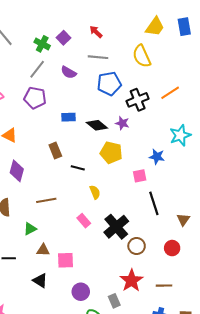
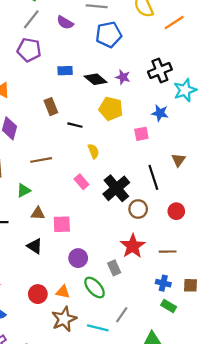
orange line: (170, 93) -> (174, 23), moved
black cross: (138, 100) -> (160, 71), moved
black line: (154, 203) -> (153, 177), moved
brown triangle: (183, 220) -> (178, 160), moved

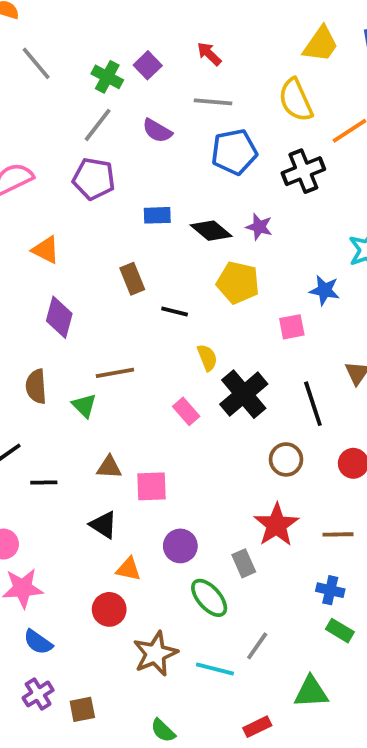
black cross: (160, 71) -> (303, 171), moved
black cross: (116, 188) -> (244, 394), moved
green triangle: (24, 190) -> (84, 406), moved, turned -48
orange triangle: (63, 292) -> (128, 569), moved

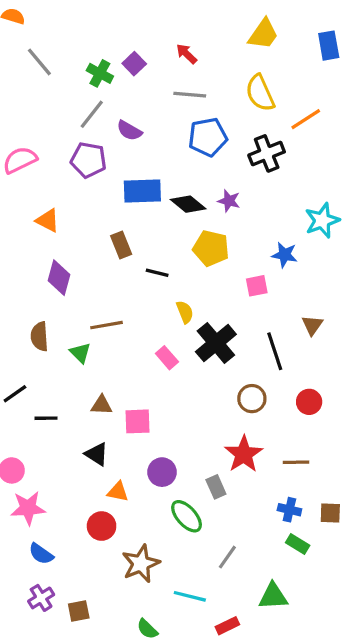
yellow trapezoid: (321, 44) -> (263, 34), moved
purple semicircle: (157, 131) -> (129, 131), moved
blue rectangle: (157, 215) -> (142, 191), size x1.6
cyan line: (215, 669) -> (190, 596), moved

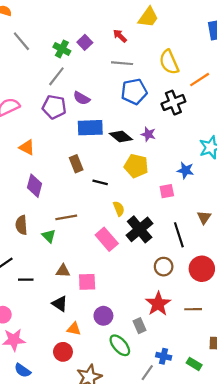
yellow trapezoid: (263, 34) -> (148, 17), moved
purple semicircle: (129, 131) -> (82, 98), moved
pink rectangle: (167, 358) -> (107, 239), size x1.5
red circle: (309, 402) -> (202, 269), size x1.5
blue cross: (289, 510) -> (164, 356), moved

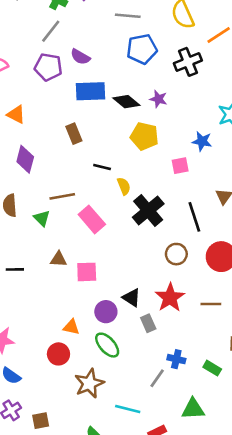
black line: (100, 182) -> (102, 167), moved
pink rectangle: (107, 239) -> (92, 219), moved
black triangle: (60, 304) -> (132, 298), moved
green ellipse: (120, 345) -> (107, 345), moved

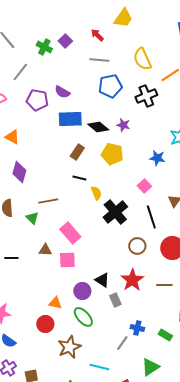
gray line: (51, 31) -> (20, 72), moved
brown rectangle: (74, 134) -> (77, 152), moved, turned 56
pink square: (180, 166) -> (144, 186), moved, turned -32
pink rectangle: (92, 219) -> (70, 233), moved
green triangle: (193, 409) -> (150, 367), turned -30

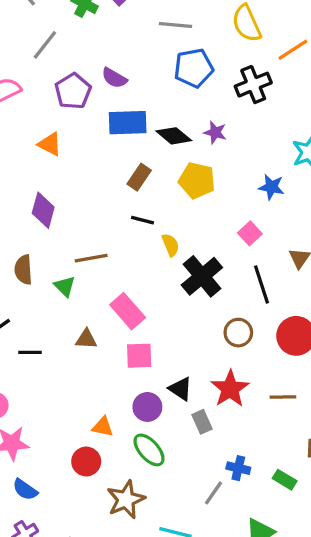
purple pentagon: (37, 100) -> (73, 91), turned 30
orange triangle: (12, 137) -> (50, 144), moved
pink square: (67, 260) -> (139, 356), moved

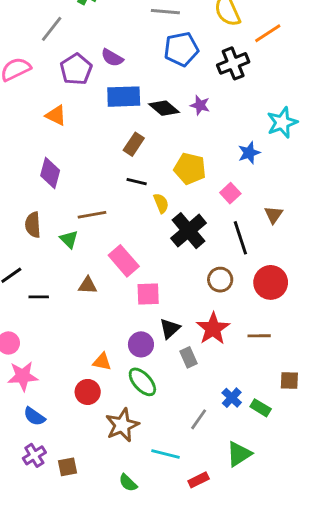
yellow pentagon: (197, 180) -> (190, 169), moved
blue star: (271, 187) -> (249, 153), turned -30
pink square: (139, 356) -> (148, 294), moved
black triangle: (180, 389) -> (170, 329), turned 45
blue cross: (238, 468) -> (232, 398), moved, turned 30

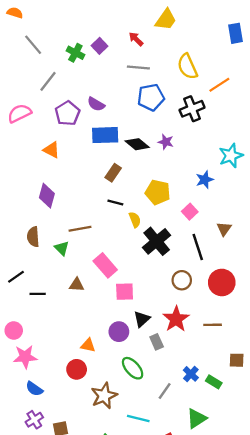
green ellipse: (142, 382) -> (133, 368), moved

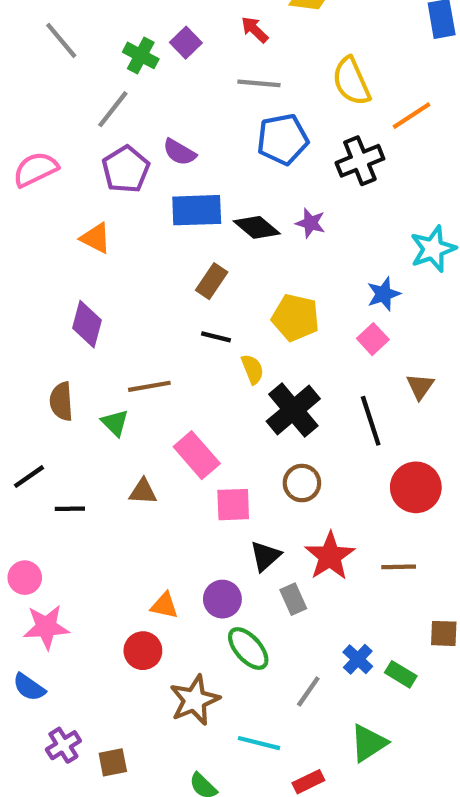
gray line: (48, 81) -> (113, 109), moved
pink square: (190, 212) -> (373, 339), moved
brown circle: (182, 280) -> (302, 483), moved
purple circle: (119, 332) -> (222, 599), moved
blue semicircle: (34, 389) -> (29, 687), moved

